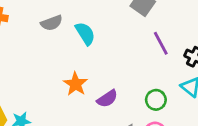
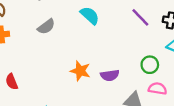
cyan semicircle: (85, 34) -> (90, 15), moved
purple semicircle: (107, 99) -> (110, 75), turned 42

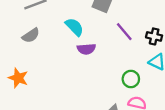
orange star: (80, 71) -> (18, 78), moved
purple semicircle: (110, 75) -> (86, 49), moved

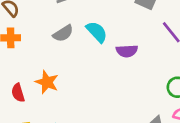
cyan semicircle: (74, 27) -> (97, 32), moved

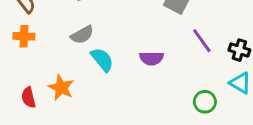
cyan semicircle: (97, 32) -> (102, 60), moved

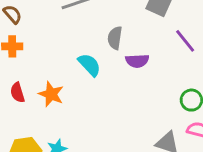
gray semicircle: (82, 35) -> (115, 38), moved, turned 130
red semicircle: (29, 97) -> (17, 93), moved

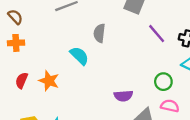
purple semicircle: (137, 61) -> (123, 96), moved
red semicircle: (17, 93) -> (22, 80), turned 42

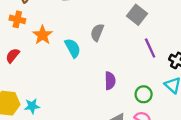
orange star: (49, 81) -> (42, 35), moved
purple semicircle: (123, 96) -> (110, 81), moved, turned -102

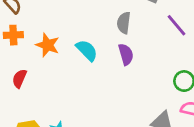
gray semicircle: (97, 32) -> (124, 23), moved
purple semicircle: (110, 81) -> (126, 54), moved

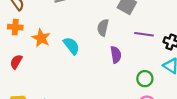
purple line: (177, 25) -> (144, 34), turned -48
purple semicircle: (126, 54) -> (116, 55), moved

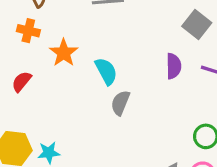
gray semicircle: (103, 28) -> (120, 103), moved
purple semicircle: (116, 55) -> (174, 66), moved

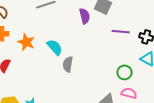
purple semicircle: (174, 66) -> (85, 16), moved

